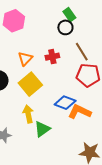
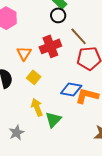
red cross: (52, 57) -> (50, 46), size x1.5
yellow square: (30, 84) -> (34, 77), size x0.6

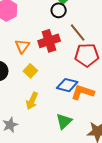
yellow arrow: (37, 107) -> (32, 101), turned -138
green triangle: (53, 120) -> (64, 121), moved

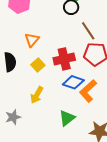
red cross: (49, 41) -> (64, 59), moved
orange L-shape: (83, 92) -> (88, 91), turned -65

